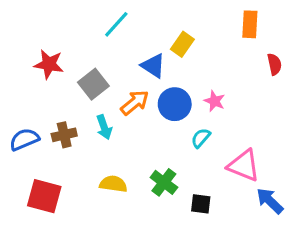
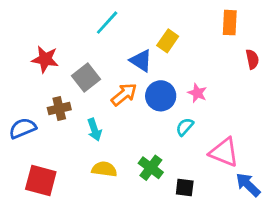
cyan arrow: (104, 127) -> (94, 130), moved
brown cross: (64, 135) -> (59, 109), moved

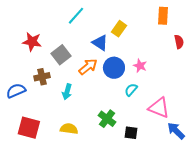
cyan arrow: (94, 130) -> (67, 92), turned 35
yellow semicircle: (104, 169) -> (69, 129), moved

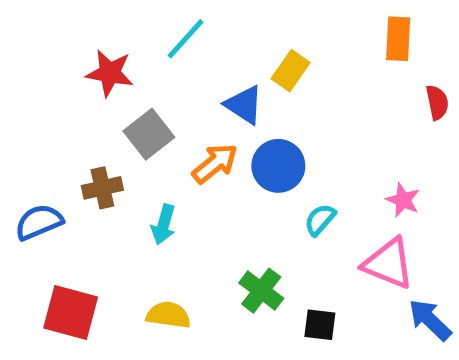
red star: (32, 42) -> (110, 73), moved
pink star: (140, 66) -> (403, 200), moved

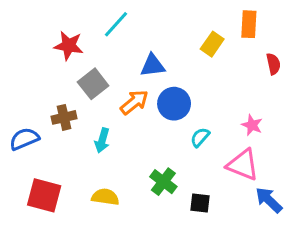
yellow rectangle: (291, 71) -> (212, 44), moved
blue triangle: (244, 105) -> (153, 65), turned -40

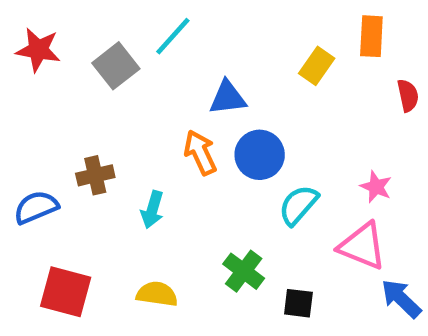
red star: (69, 46) -> (38, 50), moved
gray square: (93, 84) -> (116, 66), moved
orange arrow: (134, 102) -> (200, 153), turned -76
cyan semicircle: (200, 137) -> (298, 205), size x1.4

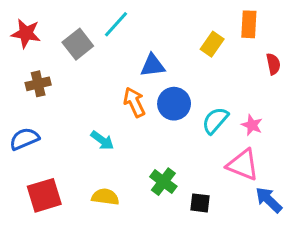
brown cross: (95, 175) -> (38, 84), moved
cyan semicircle: (298, 205) -> (215, 120), moved
cyan arrow: (152, 210) -> (102, 140), turned -70
red square: (66, 292) -> (44, 195), turned -32

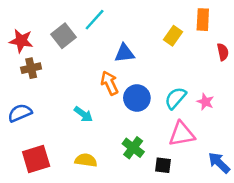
red star: (26, 33) -> (21, 41), moved
blue circle: (174, 104) -> (137, 98), moved
pink triangle: (243, 165) -> (182, 134), moved, turned -32

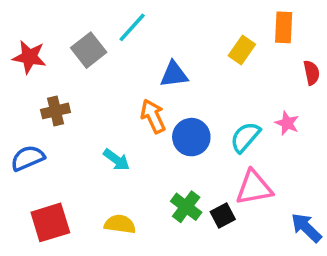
brown cross: (31, 68) -> (56, 111), moved
pink star: (205, 102) -> (287, 123), moved
black square: (163, 165) -> (223, 215), moved, turned -35

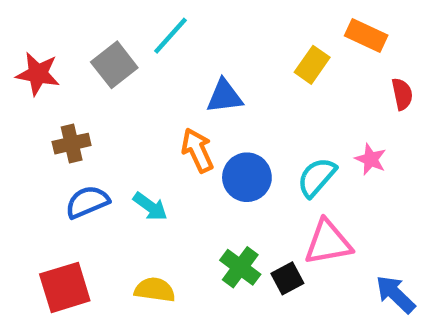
orange rectangle: (284, 27) -> (366, 36), turned -68
blue semicircle: (28, 158) -> (87, 202), moved

